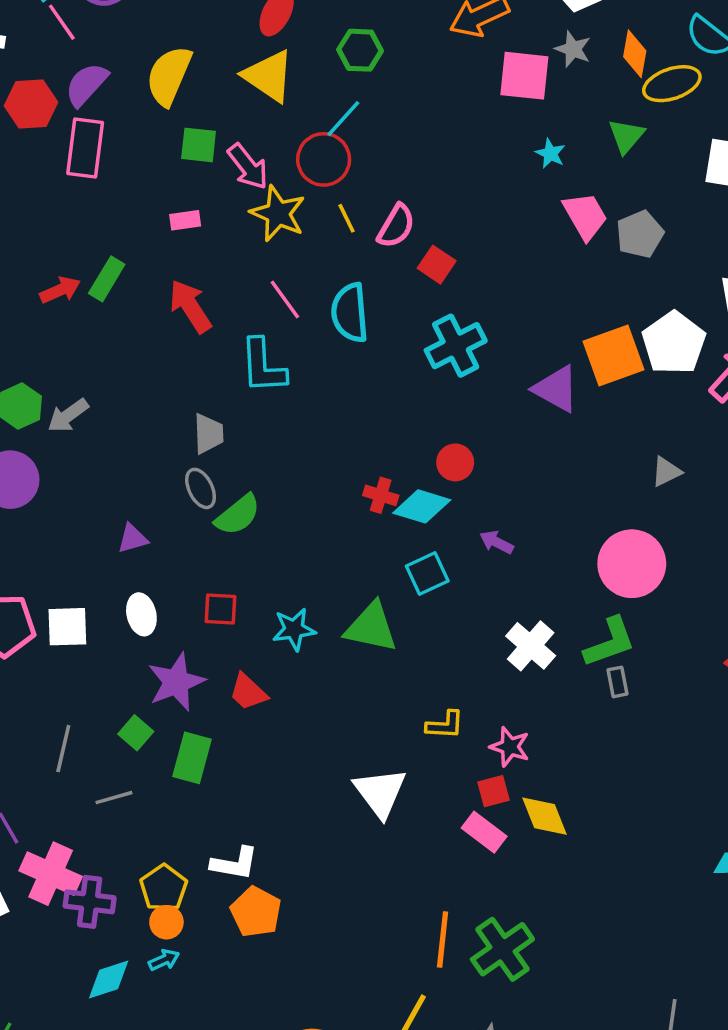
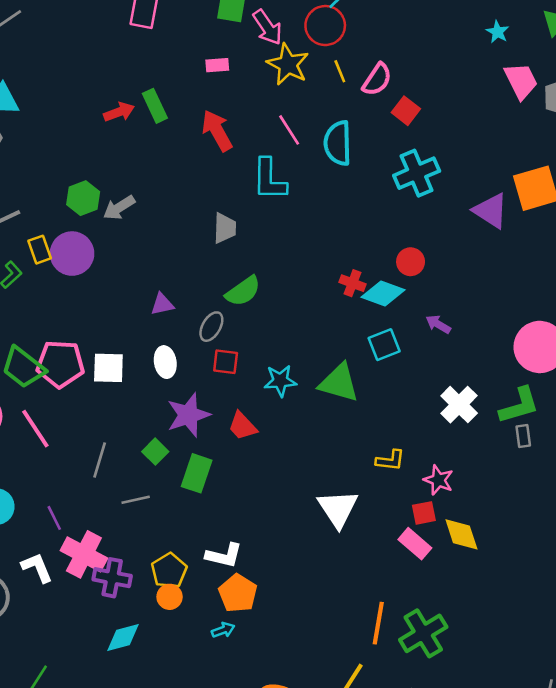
green rectangle: (107, 279) -> (155, 106), turned -60
gray ellipse: (201, 488) -> (211, 327), moved, turned 52
cyan arrow: (164, 960) -> (223, 630), moved

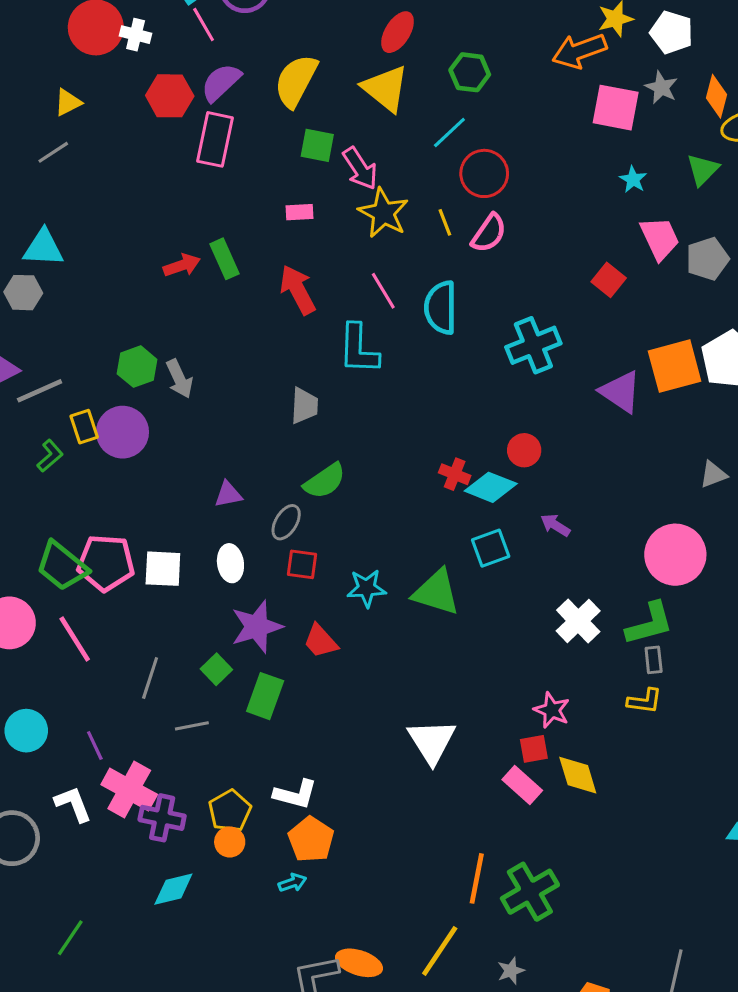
red circle: (325, 26) -> (484, 173), moved
red square: (406, 111) -> (609, 280), moved
gray arrow: (119, 208) -> (179, 379), turned -84
yellow L-shape: (390, 460) -> (645, 701), moved

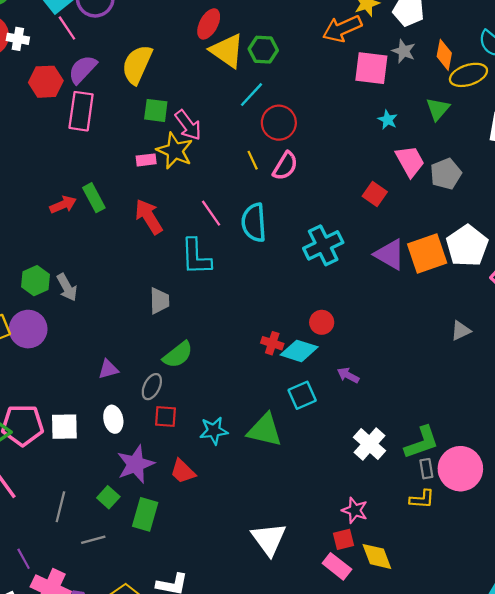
yellow triangle: (385, 89) -> (227, 51), moved
yellow star: (384, 213) -> (175, 151), moved
purple triangle: (621, 392) -> (390, 254), moved
pink circle: (675, 555) -> (460, 469), moved

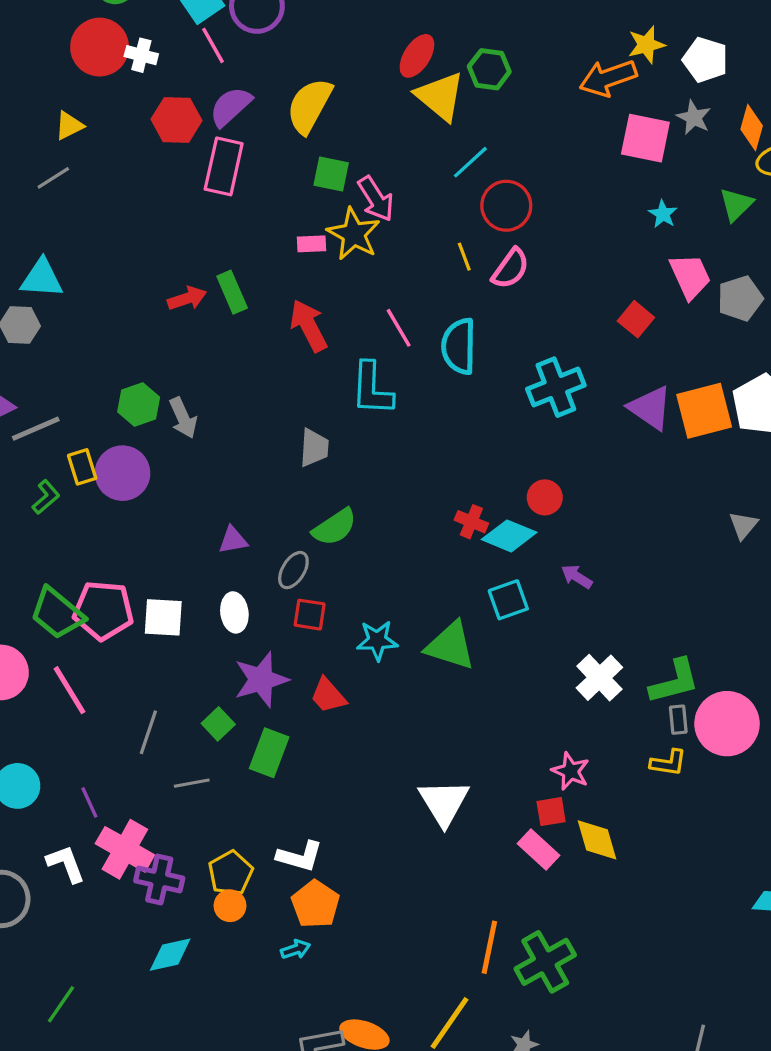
green hexagon: (263, 50) -> (489, 69), moved
gray triangle: (461, 331) -> (743, 525), turned -30

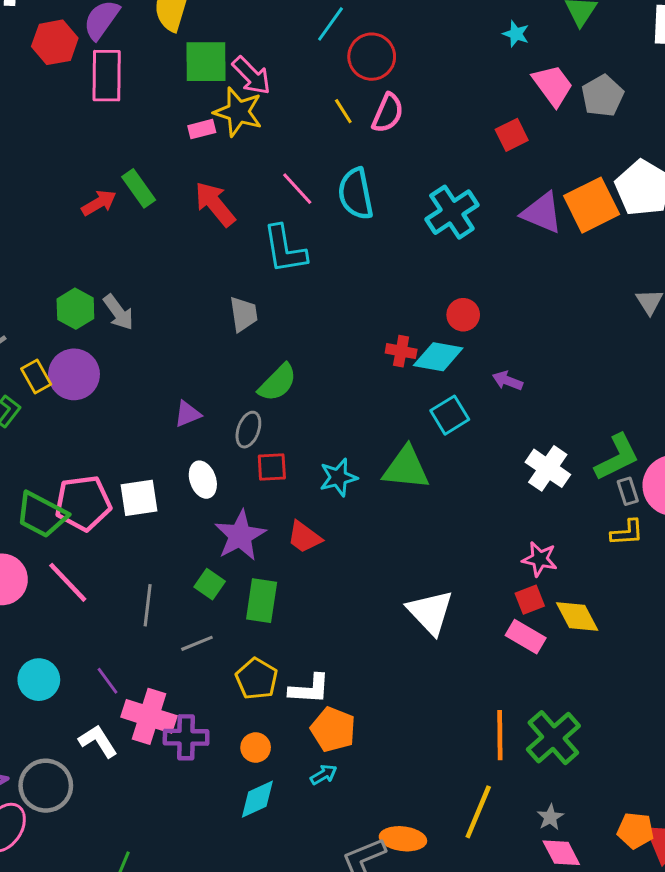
green square: (331, 174) -> (206, 62), size x1.4
red square: (636, 319) -> (512, 135), turned 36
yellow pentagon: (231, 873) -> (257, 679), moved
cyan diamond: (170, 955) -> (257, 799), moved

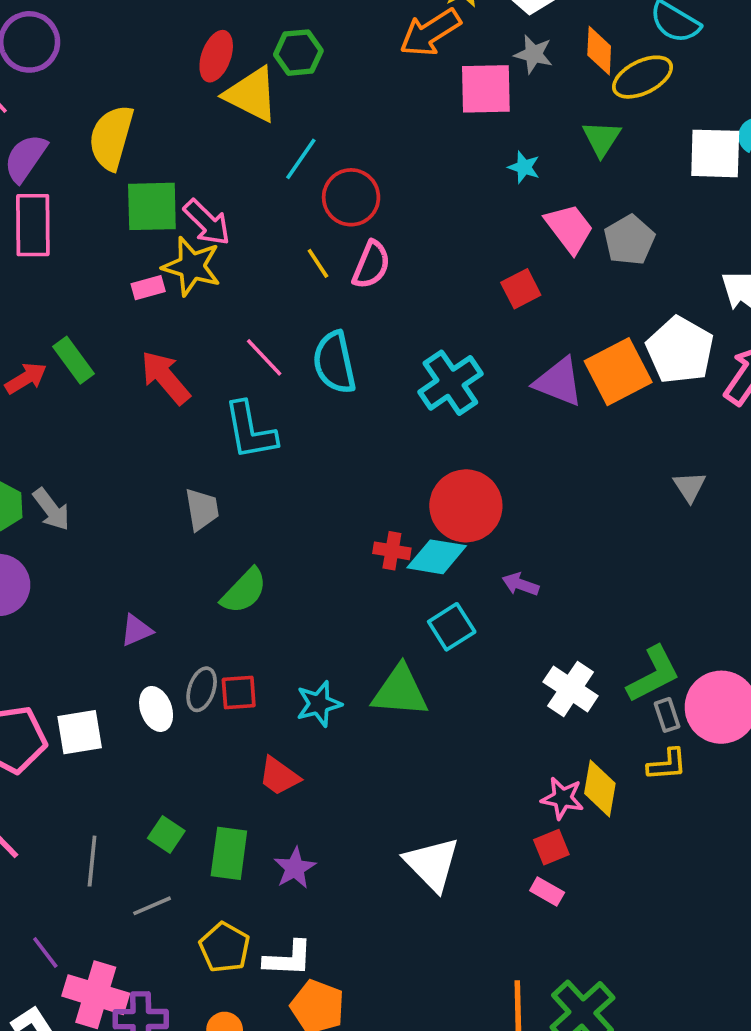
red circle: (463, 315) -> (466, 506), size x1.8
gray ellipse: (248, 430) -> (202, 689), moved
purple star: (240, 536) -> (295, 868), moved, size x0.7
yellow diamond: (577, 616) -> (600, 788), moved, turned 39
pink rectangle: (526, 637) -> (547, 892), size x0.7

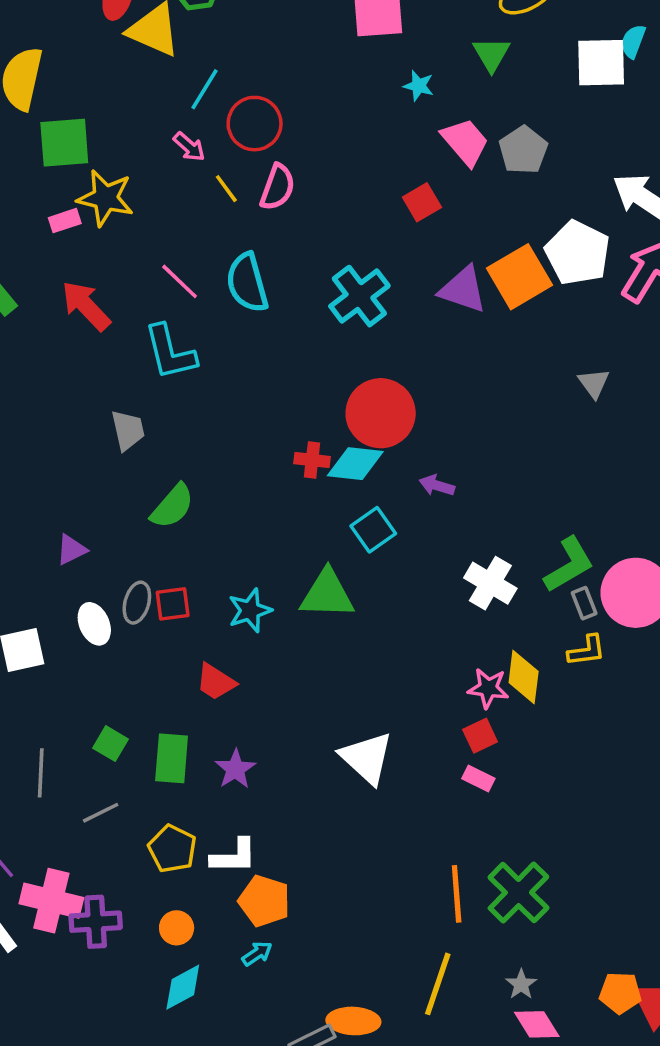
pink arrow: (207, 222) -> (189, 147), moved, size x0.7

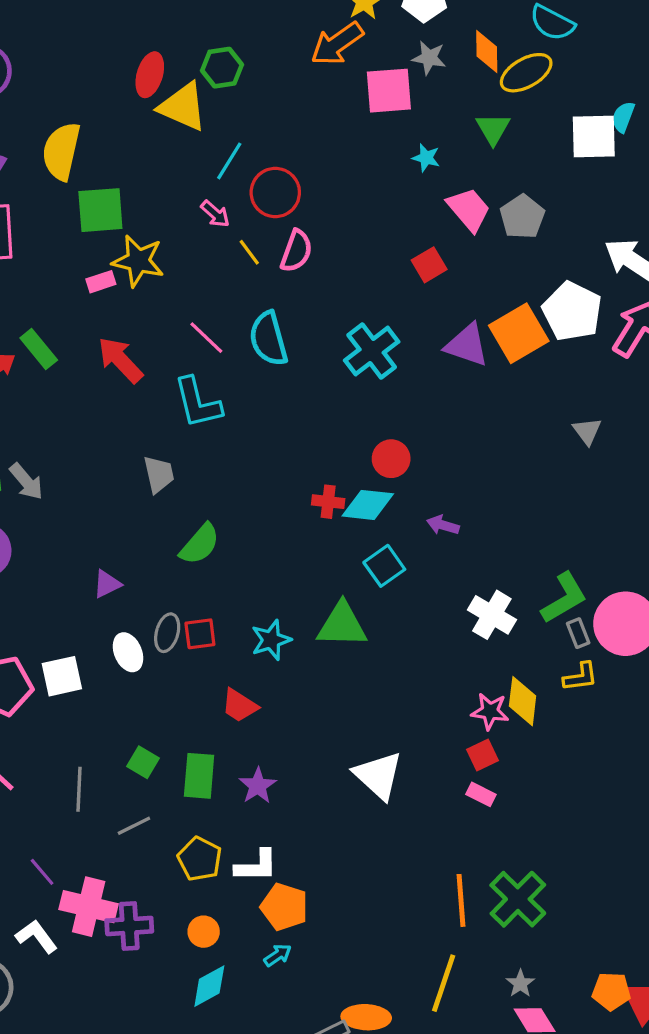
red circle: (381, 413) -> (391, 459), size x0.6

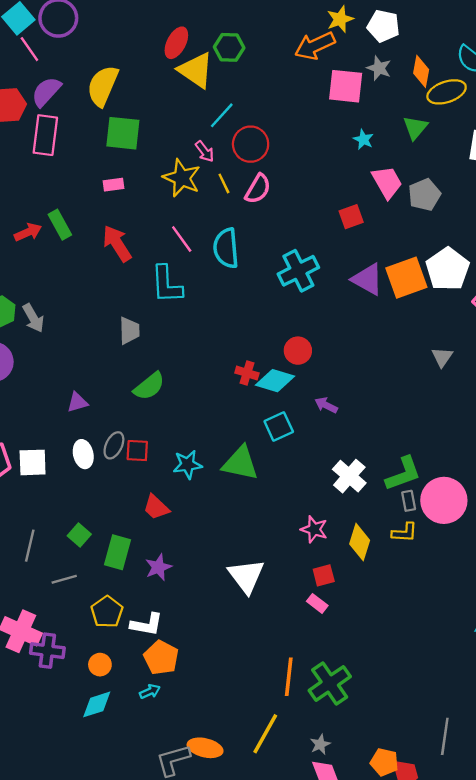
yellow star: (138, 261) -> (182, 178), moved
pink star: (490, 711) -> (314, 529), moved

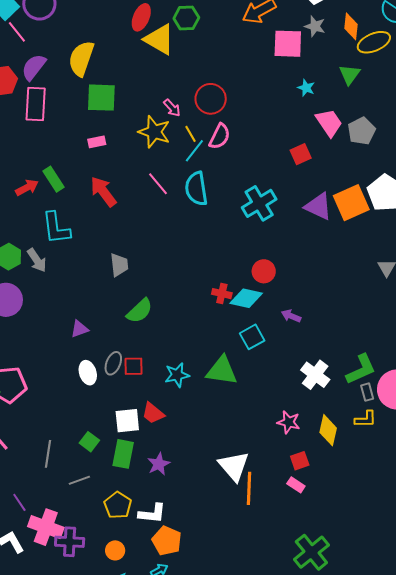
cyan line: (222, 115) -> (194, 151), moved
cyan L-shape: (167, 284) -> (56, 228), moved
white square: (33, 462) -> (127, 421), moved
orange line: (289, 677) -> (249, 488), moved

